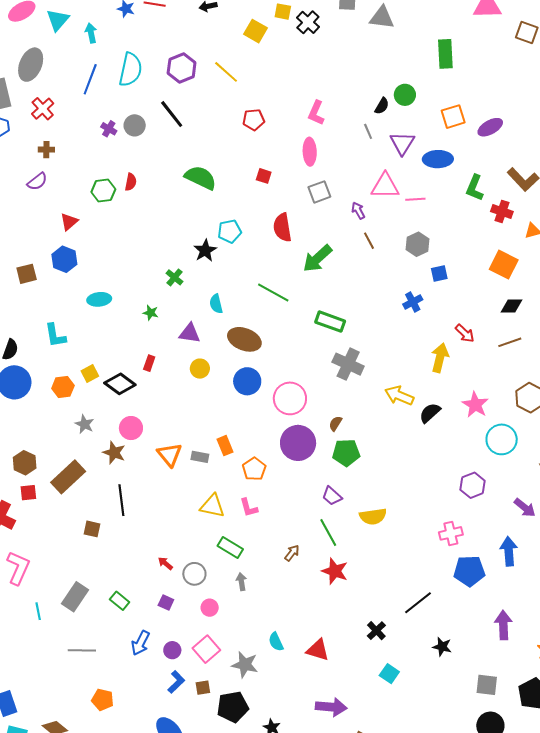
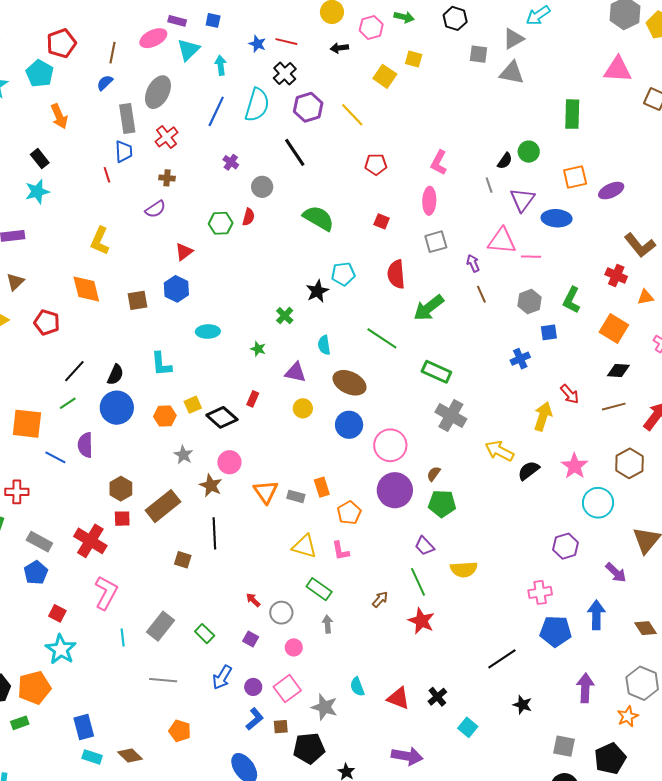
black cross: (308, 22) -> (285, 74), moved
gray circle: (135, 125) -> (262, 187), moved
green L-shape: (475, 188) -> (572, 300), moved
black cross: (376, 631) -> (437, 697), moved

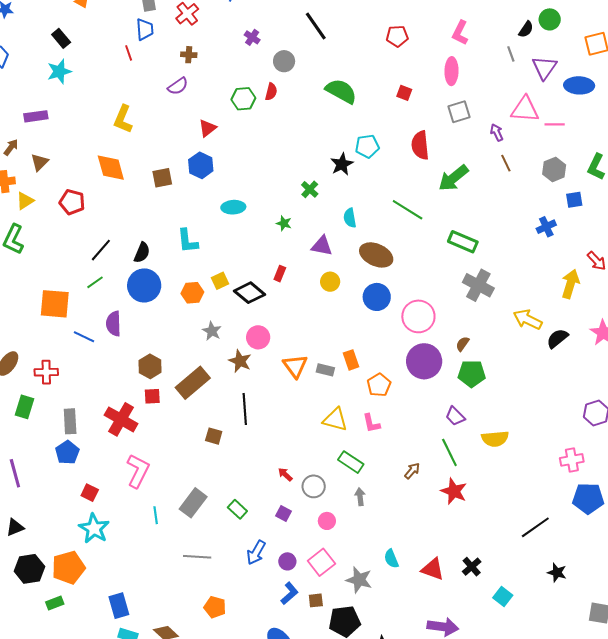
gray rectangle: (39, 542) -> (70, 421), turned 60

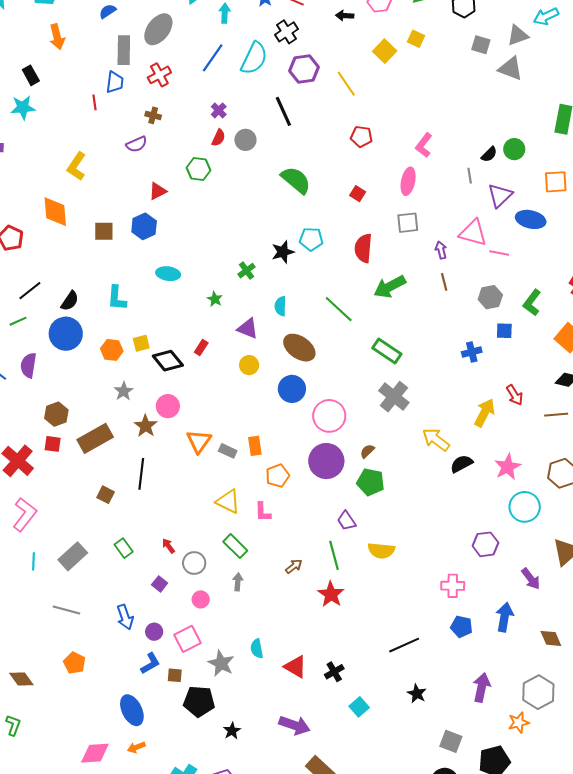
red semicircle: (271, 92) -> (219, 138), moved
blue pentagon: (588, 498) -> (462, 627), size x0.7
green rectangle: (237, 509) -> (124, 548), moved
blue arrow: (256, 553) -> (125, 617), turned -60

